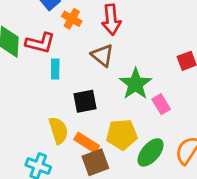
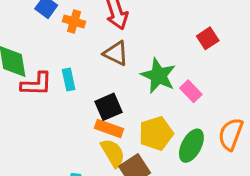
red L-shape: (40, 43) -> (36, 84), moved
yellow semicircle: (58, 130) -> (113, 153), moved
orange rectangle: (87, 143) -> (109, 129), moved

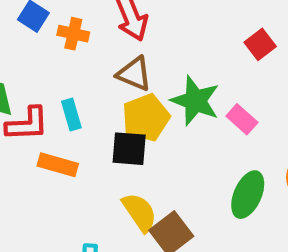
black square: (108, 107) -> (129, 149), turned 32
orange rectangle: (109, 129) -> (58, 165), moved
yellow pentagon: (156, 133) -> (146, 118), moved

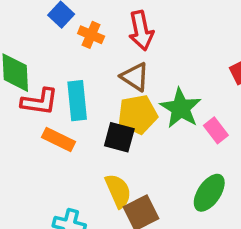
cyan rectangle: (71, 115) -> (77, 101), size x1.5

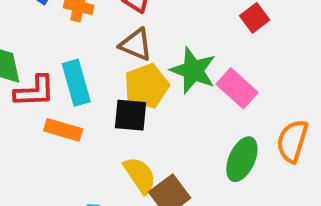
pink rectangle: (216, 130) -> (237, 88), size x1.4

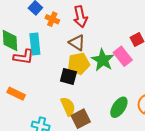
cyan rectangle: (76, 83) -> (35, 44), moved
pink rectangle: (237, 88) -> (123, 56), moved
orange rectangle: (63, 130) -> (16, 94), moved

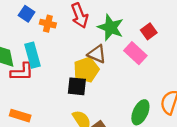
brown triangle: (77, 43) -> (97, 54), moved
green star: (103, 60) -> (111, 27), moved

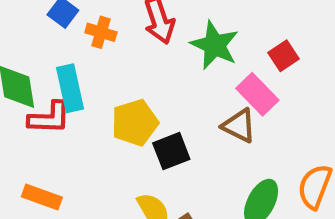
brown triangle: (97, 54) -> (239, 126), moved
yellow pentagon: (86, 70) -> (135, 123), moved
black square: (77, 86) -> (171, 151), moved, turned -30

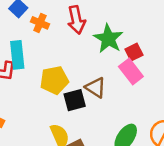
red square: (284, 56) -> (134, 52), moved
brown triangle: (239, 126) -> (96, 88), moved

